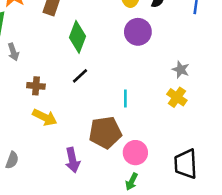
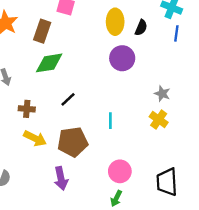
green diamond: (78, 37) -> (49, 63), moved, turned 60
brown pentagon: (105, 132) -> (73, 142), moved

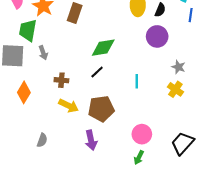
purple circle: (122, 58) -> (157, 36), moved
green diamond: (49, 63) -> (103, 48), moved
cyan line: (110, 121) -> (137, 81), moved
black trapezoid: (167, 182) -> (183, 143), turned 45

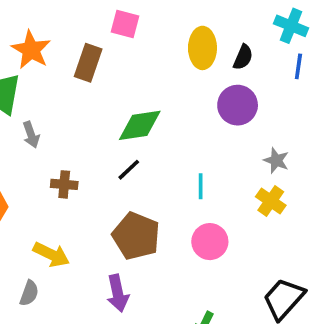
yellow arrow: (69, 106) -> (51, 254), moved
brown pentagon: (101, 109) -> (136, 236), turned 30
pink circle: (142, 134) -> (210, 242), moved

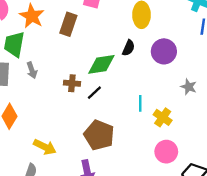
black semicircle: (243, 57) -> (129, 48), moved
brown cross: (64, 184) -> (72, 83), moved
yellow cross: (271, 201) -> (163, 117), moved
pink circle: (210, 242) -> (166, 152), moved

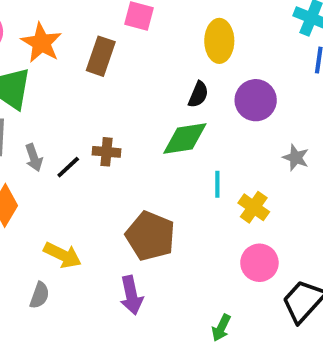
green diamond: (101, 64) -> (185, 138), moved
gray arrow: (32, 70) -> (34, 158), moved
black line: (94, 93) -> (68, 167), moved

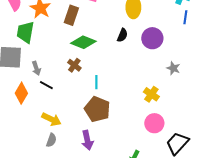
green diamond: (185, 138) -> (83, 42), moved, turned 30
brown cross: (106, 152) -> (74, 65), turned 32
black line: (68, 167) -> (46, 85), moved, turned 72
cyan line: (217, 184) -> (96, 82), moved
gray semicircle: (40, 295) -> (51, 140), moved

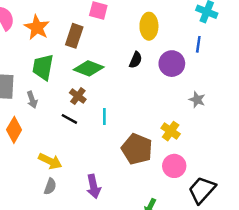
blue line: (185, 17) -> (198, 44), moved
green trapezoid: (25, 32) -> (43, 67), moved
black line: (46, 85) -> (69, 119), moved
brown pentagon: (97, 109) -> (137, 149), moved

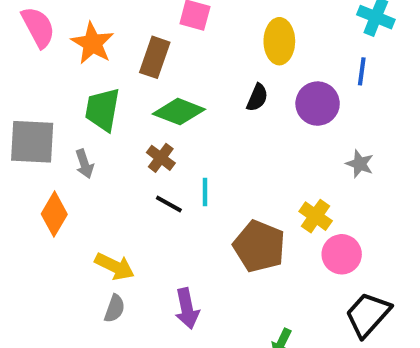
black line: (69, 119) -> (169, 204), moved
pink circle: (174, 166) -> (342, 254), moved

